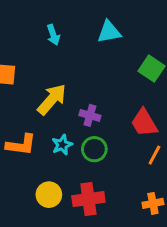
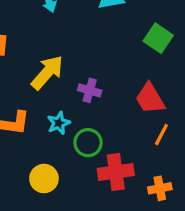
green circle: (94, 149) -> (88, 143), moved
red cross: (88, 199) -> (116, 172), moved

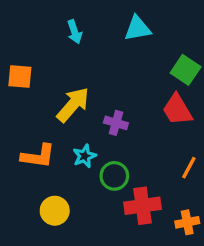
red trapezoid: (150, 99) -> (177, 110), moved
yellow circle: (44, 179) -> (55, 211), moved

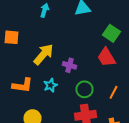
cyan arrow: (75, 32) -> (44, 10), turned -144
green circle: (114, 176) -> (84, 89), moved

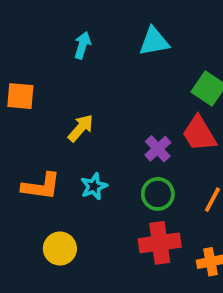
yellow arrow: (44, 54) -> (81, 128), size x0.7
purple cross: (70, 65) -> (158, 149), moved, turned 32

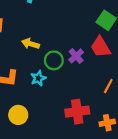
yellow arrow: (81, 128) -> (30, 44), turned -114
green circle: (158, 194) -> (54, 60), moved

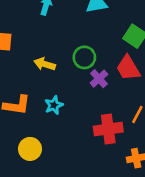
green circle: (54, 60) -> (84, 57), moved
red cross: (77, 112) -> (108, 129), moved

